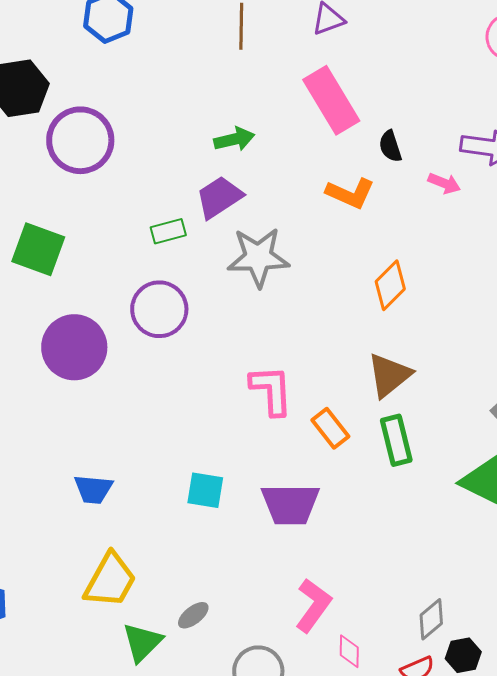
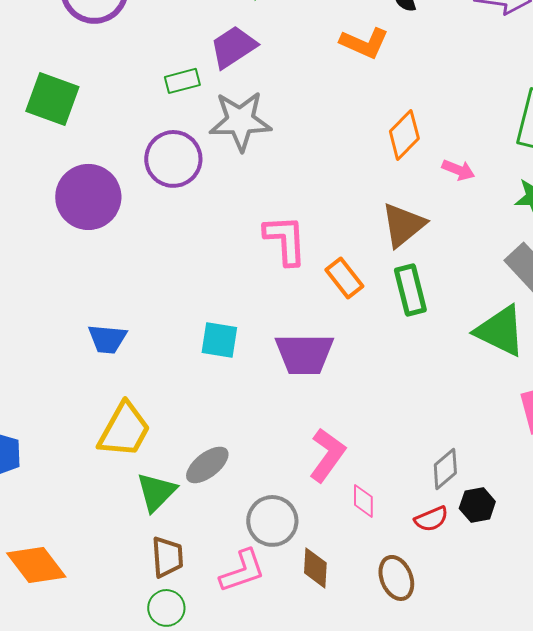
pink arrow: (444, 183) -> (458, 170), moved
gray star: (258, 257) -> (240, 121), moved
gray ellipse: (193, 615) -> (207, 465), size x1.4

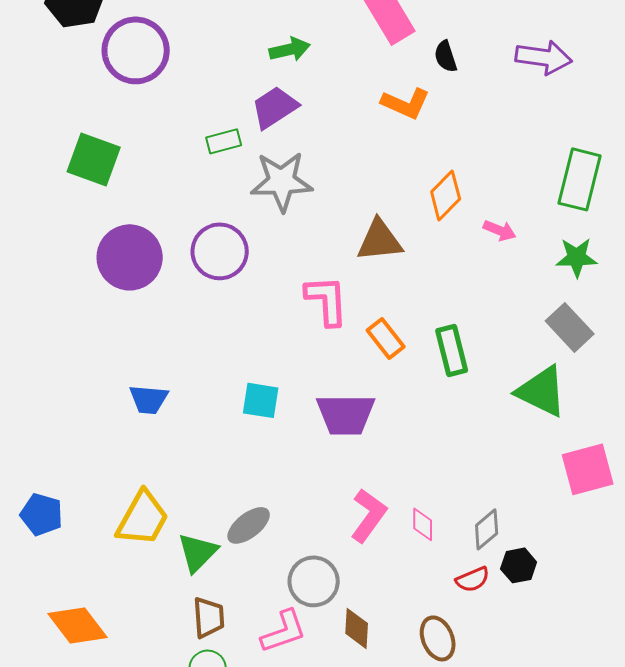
purple circle: (173, 159) -> (220, 251), moved
brown triangle: (403, 225) -> (380, 240), moved, turned 33
yellow trapezoid: (124, 430) -> (143, 518), moved
pink diamond: (363, 501) -> (423, 524), moved

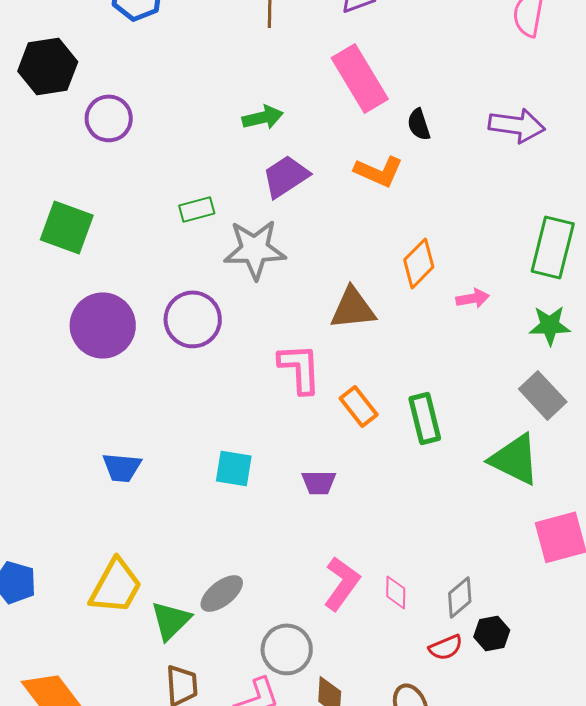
purple circle: (136, 50) -> (109, 118), size x0.7
purple trapezoid: (275, 107) -> (286, 176), moved
pink arrow: (500, 230) -> (473, 298), turned -32
purple trapezoid: (346, 414) -> (319, 482), size x0.6

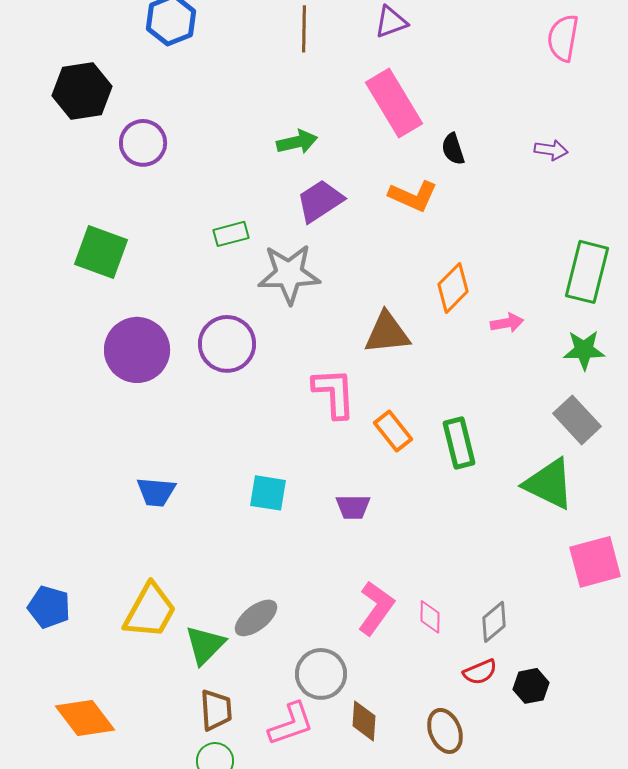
purple arrow: (517, 125) -> (551, 150), size x0.6
black hexagon: (492, 633) -> (531, 686), moved

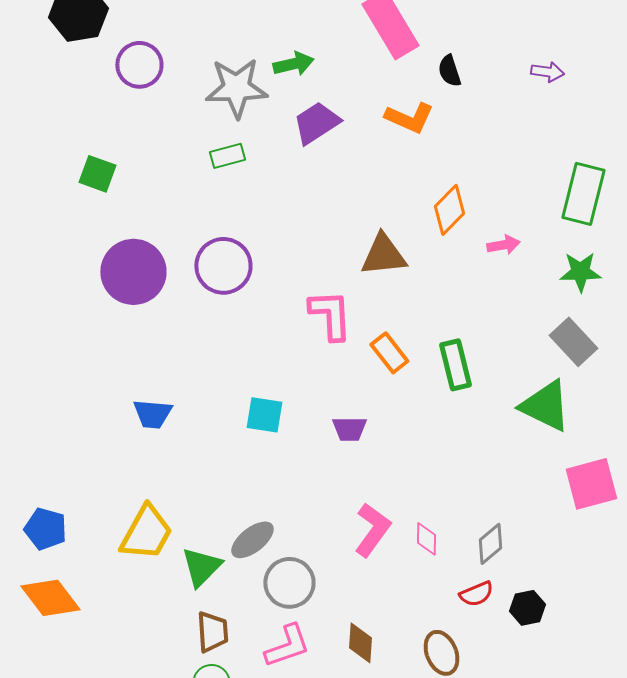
green square: (101, 252) -> (97, 174), size x0.7
gray star: (289, 274) -> (236, 88), moved
gray circle: (321, 674) -> (289, 583), moved
orange diamond: (85, 718) -> (50, 598), moved

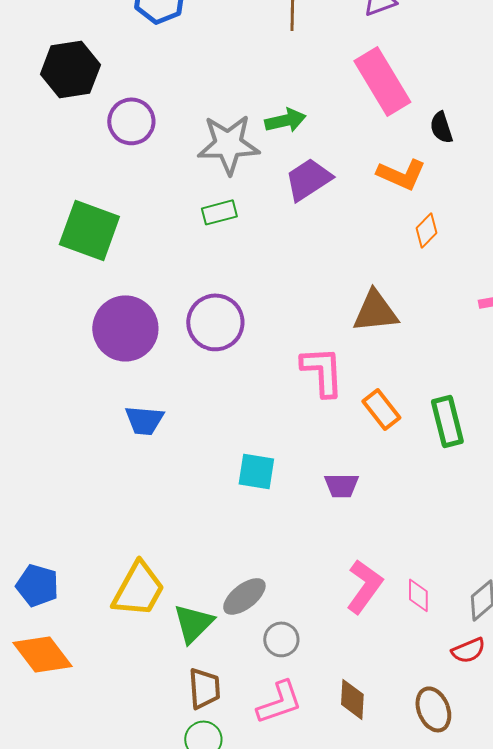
green square: (97, 174) -> (89, 230), size x1.6
orange diamond: (449, 210) -> (426, 230), moved, size x0.7
blue trapezoid: (152, 414) -> (144, 420), moved
gray circle: (289, 583) -> (281, 639), size x0.7

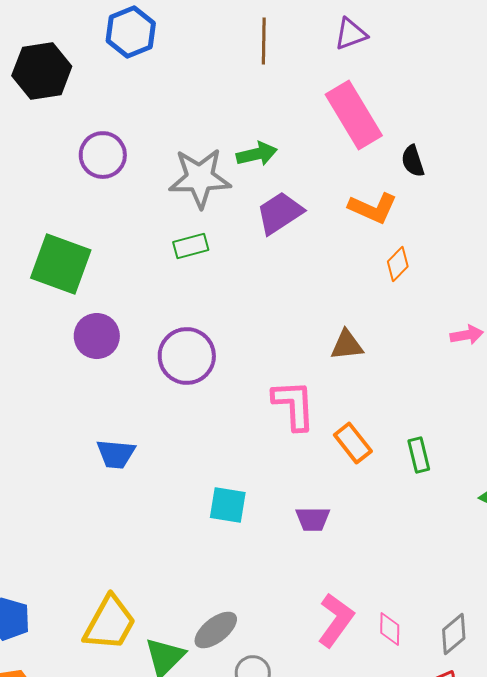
black hexagon: (70, 69) -> (42, 71), moved
brown triangle: (375, 311) -> (347, 345), size x0.7
purple circle: (125, 328) -> (97, 336), moved, size x0.7
green rectangle: (447, 421) -> (419, 455), size x0.7

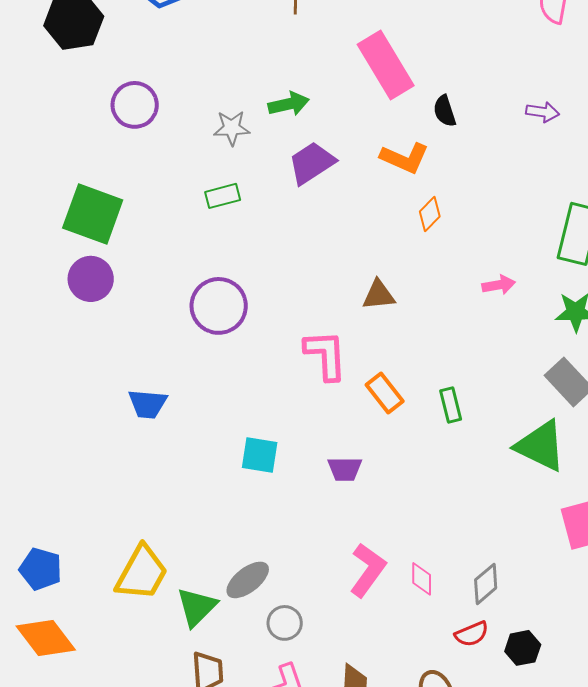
gray star: (200, 178) -> (232, 128), size x0.6
purple circle: (97, 336) -> (91, 279), moved

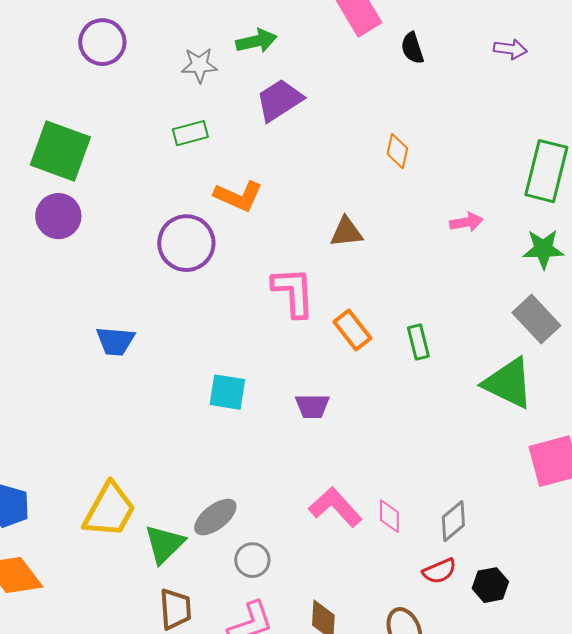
orange L-shape: (405, 158) -> (238, 196), moved
orange diamond: (430, 214) -> (397, 151), turned -32
pink L-shape: (368, 570) -> (335, 507), turned -78

